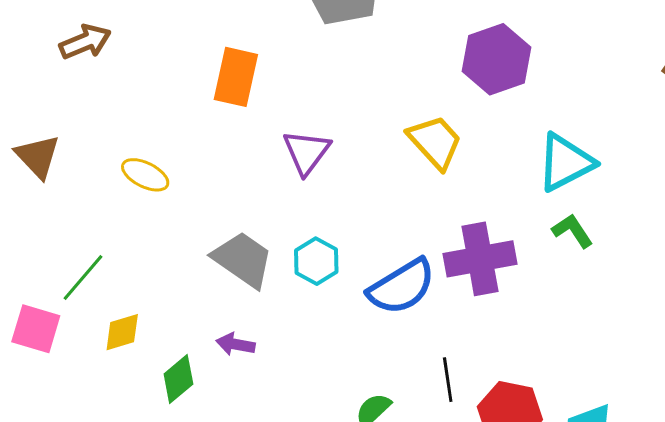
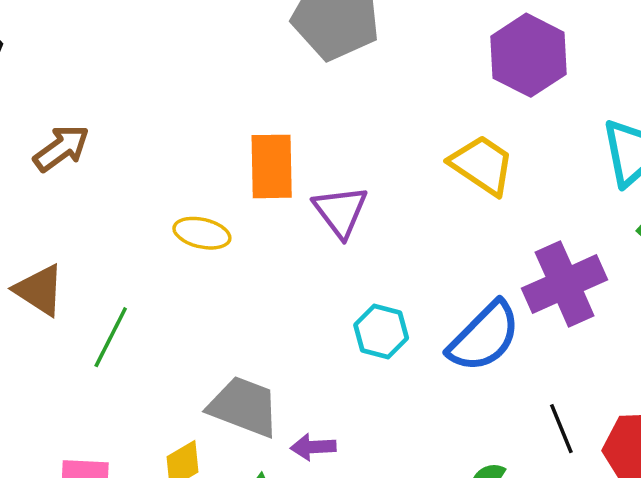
orange rectangle: (236, 77) -> (272, 166), moved
yellow ellipse: (145, 175) -> (202, 233), moved
gray trapezoid: (243, 259) -> (244, 407), moved
green line: (83, 278) -> (111, 337), moved

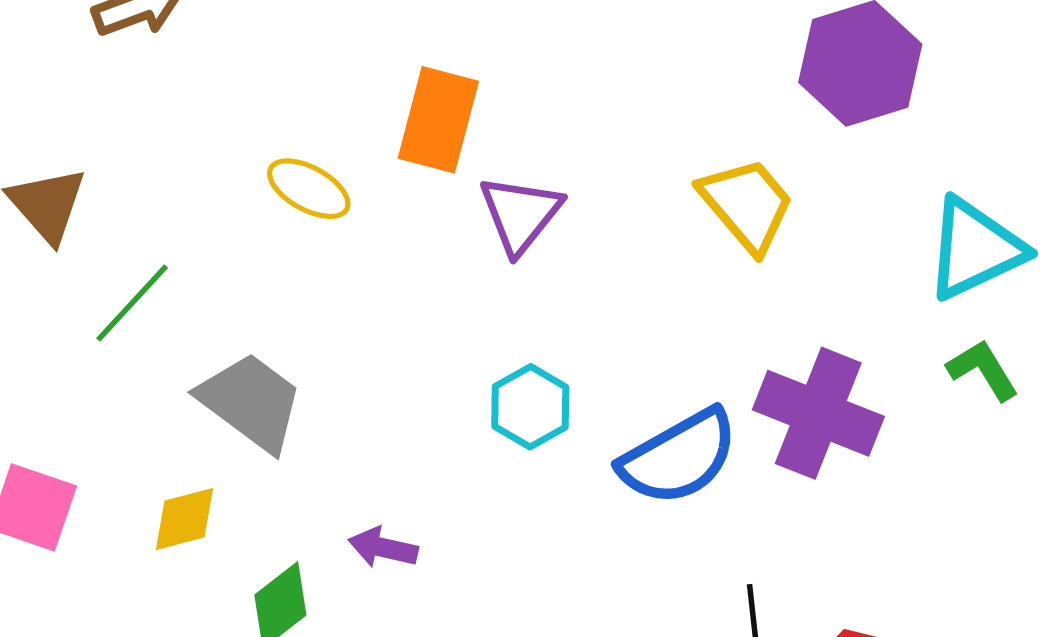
purple cross: (565, 284) -> (818, 413), turned 30
gray trapezoid: (244, 407) -> (251, 402), moved

